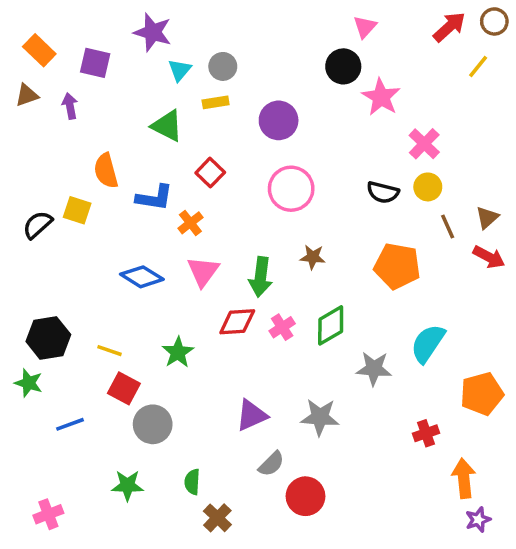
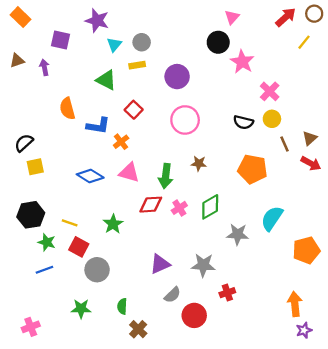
orange rectangle: (39, 50) -> (20, 17), moved
yellow square: (77, 210) -> (35, 167), moved, turned -30
pink triangle: (203, 271) -> (129, 173), turned -50
green star: (29, 383) -> (47, 242), moved
red cross: (426, 433) -> (227, 293), moved

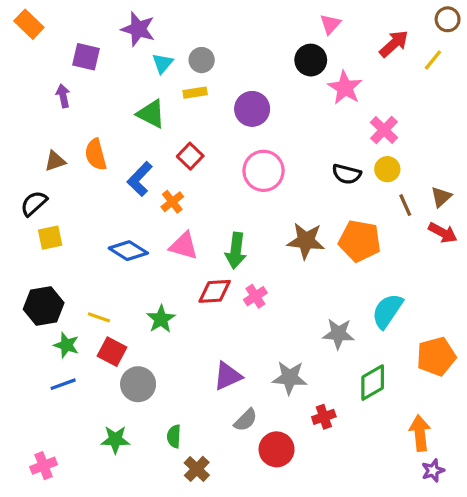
red arrow: (286, 17) -> (394, 44), moved
brown triangle: (17, 61) -> (55, 161), moved
blue L-shape: (98, 126) -> (140, 179), turned 125
brown star: (199, 163) -> (306, 241), moved, size x1.6
green diamond: (210, 207) -> (373, 383), moved

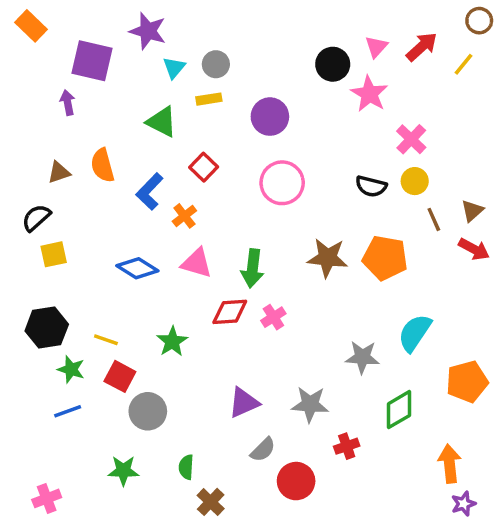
pink triangle: (330, 24) -> (376, 47), moved
purple square: (86, 57) -> (92, 61), size x1.4

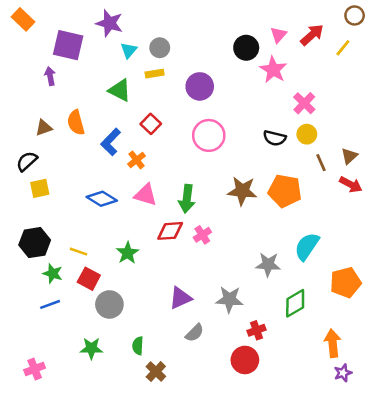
red circle: (296, 481) -> (245, 360), moved

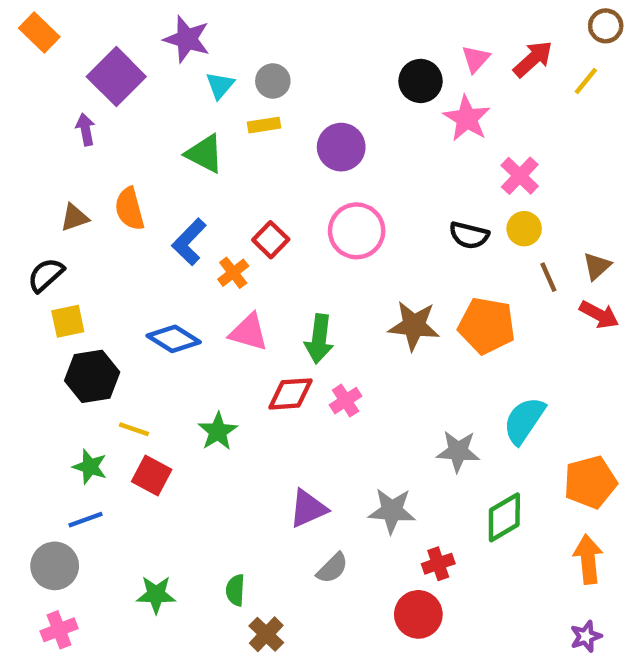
purple square: (68, 45) -> (116, 77), turned 32
red square: (151, 124) -> (271, 240), moved
black hexagon: (35, 243) -> (92, 376), moved
gray circle: (109, 304) -> (55, 566), moved
orange arrow: (333, 343) -> (588, 559), moved

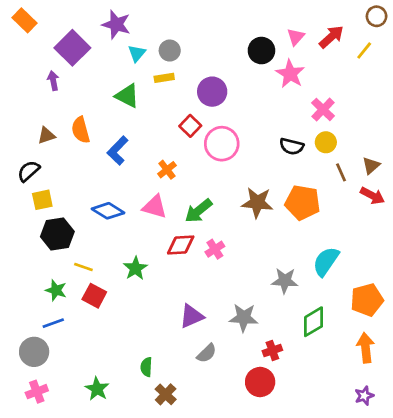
red square: (271, 240) -> (190, 126), moved
orange cross: (233, 273) -> (167, 170), moved
green arrow: (319, 339) -> (198, 211), turned 44
green star: (156, 595) -> (97, 389), moved, turned 30

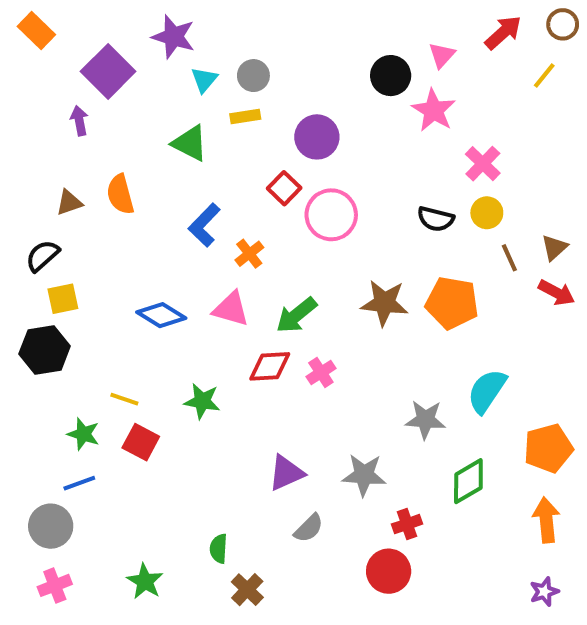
red arrow: (331, 37) -> (503, 33), moved
blue L-shape: (118, 151) -> (204, 225), moved
black hexagon: (57, 234) -> (45, 350), moved
green star: (135, 268) -> (202, 401), turned -30

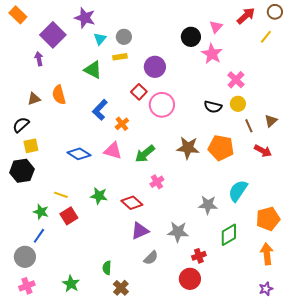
red arrow: (556, 293) -> (263, 151), moved
red diamond: (270, 366) -> (132, 203), moved, turned 45
red square: (141, 442) -> (69, 216), turned 30
blue line: (79, 483) -> (39, 236), turned -35

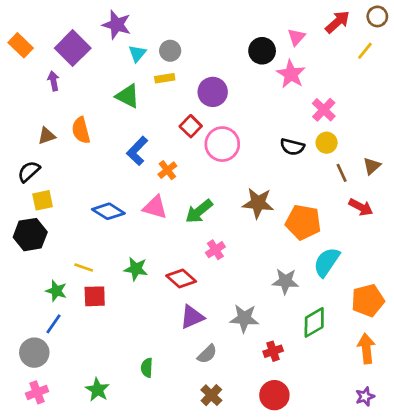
orange rectangle: (18, 15) -> (21, 45), moved
orange pentagon: (221, 148) -> (303, 222), moved
red square: (69, 216) -> (95, 296), turned 30
red circle: (190, 279) -> (274, 395), moved
brown cross: (121, 288) -> (211, 395), moved

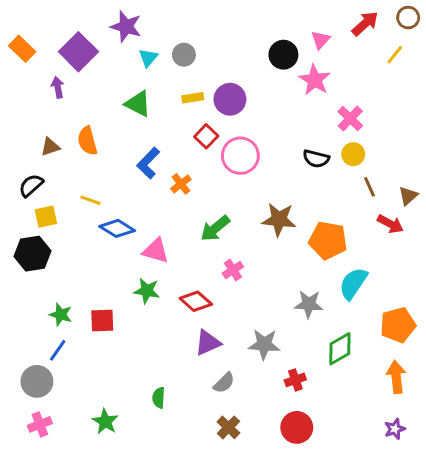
yellow rectangle: (165, 78) -> (193, 98), moved
brown triangle: (372, 166) -> (408, 196), moved
pink triangle: (155, 207) -> (156, 251), moved
yellow line: (84, 268) -> (90, 200), moved

